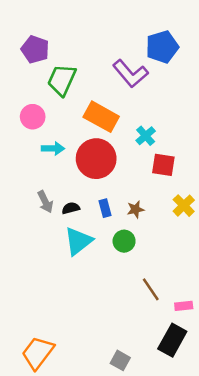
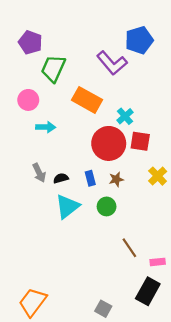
red circle: (96, 159) -> (109, 143), moved

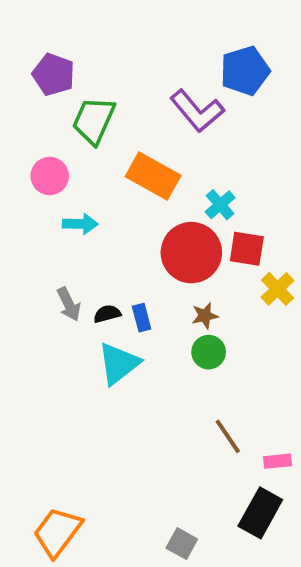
yellow cross: (158, 176) -> (277, 289), moved
blue rectangle: (90, 178) -> (142, 318), moved
green circle: (107, 206) -> (209, 352), moved

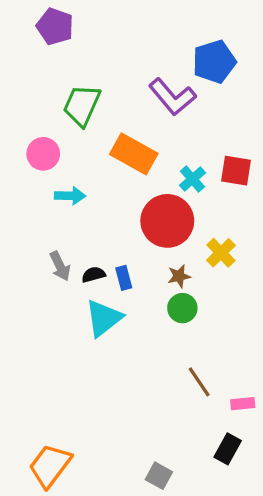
purple pentagon: (54, 75) -> (55, 26), moved
red square: (247, 249) -> (236, 171), moved
yellow cross: (277, 289) -> (221, 253), moved
black rectangle: (260, 513) -> (228, 449), size x0.7

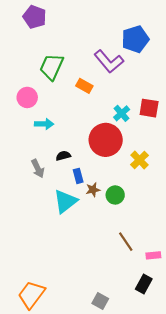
orange rectangle: (134, 154) -> (84, 86), moved, size x0.6
black semicircle: (94, 275) -> (63, 156), moved
brown star: (179, 276) -> (93, 190), moved

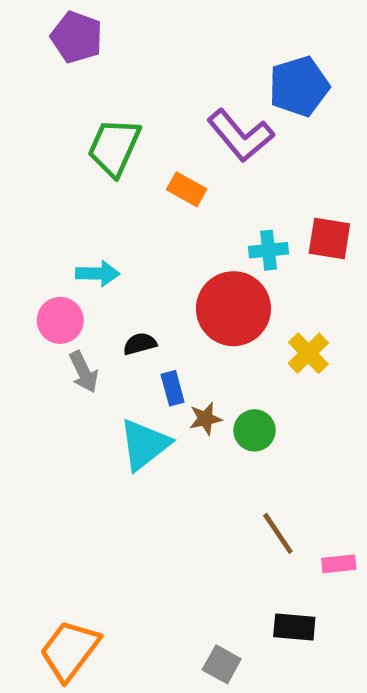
pink circle: (27, 97) -> (60, 320), moved
cyan cross: (122, 113) -> (269, 250), turned 35
black rectangle: (144, 284) -> (294, 627), moved, turned 66

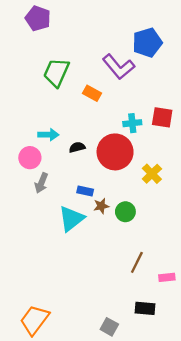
black semicircle: (140, 344) -> (77, 147), moved
gray arrow: (84, 372) -> (41, 183), turned 48
blue rectangle: (173, 388) -> (85, 191), turned -63
brown line: (278, 533) -> (137, 262), turned 60

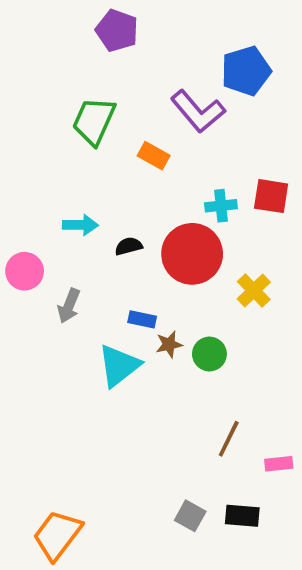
purple pentagon: (38, 18) -> (117, 30), moved
pink circle: (30, 158) -> (25, 271), moved
gray square: (109, 327) -> (190, 516), moved

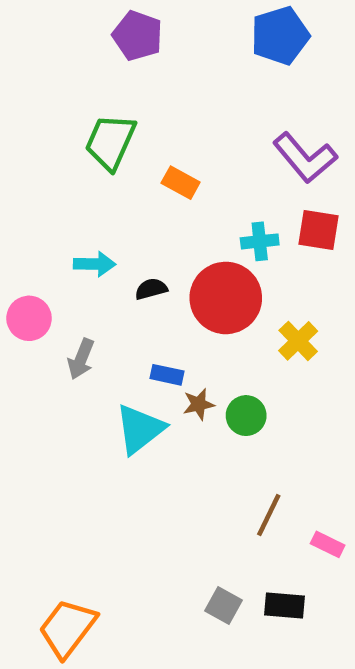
blue pentagon: (246, 71) -> (280, 36), moved
purple L-shape: (198, 111) -> (305, 158), moved
pink rectangle: (279, 464) -> (328, 544), turned 32

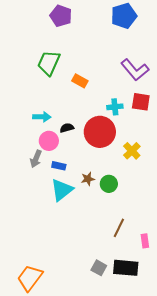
pink circle: (29, 318) -> (49, 141), moved
blue rectangle: (167, 375) -> (59, 166), moved
pink rectangle: (328, 544) -> (145, 241), turned 56
black rectangle: (285, 606) -> (126, 268), size x1.4

